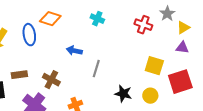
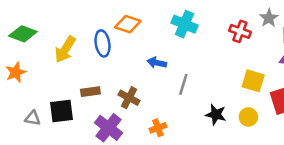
cyan cross: (97, 19) -> (184, 24), size x1.5

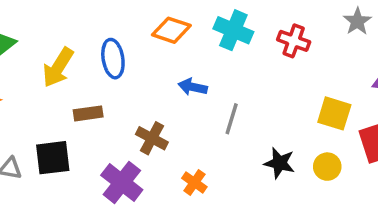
orange diamond: (128, 24) -> (171, 30), moved
red cross: (240, 31) -> (294, 41), moved
brown rectangle: (90, 92) -> (88, 113), moved
orange cross: (158, 128) -> (194, 183), turned -35

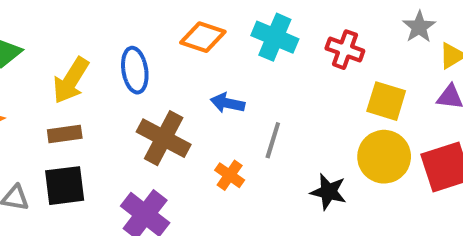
brown rectangle: (88, 113) -> (65, 134), moved
yellow square: (334, 113) -> (386, 101), moved
brown cross: (152, 138) -> (164, 138), moved, size x1.4
yellow circle: (327, 167) -> (384, 157), moved, size x1.6
orange cross: (194, 183) -> (230, 175), moved

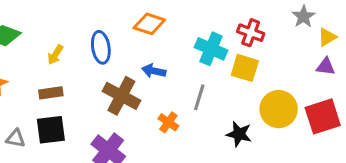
cyan cross: (275, 37) -> (211, 49), moved
yellow arrow: (71, 80) -> (55, 55), size x0.6
yellow square: (386, 101) -> (245, 68), moved
blue arrow: (228, 103) -> (154, 71), moved

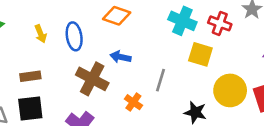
red cross: (251, 33) -> (220, 23), moved
cyan cross: (211, 49) -> (182, 21), moved
yellow arrow: (55, 55) -> (41, 34), moved, turned -54

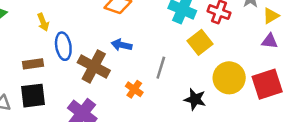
blue ellipse: (74, 36) -> (63, 46), moved
yellow square: (200, 54) -> (200, 42), turned 35

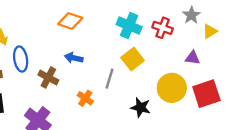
purple triangle: (270, 41) -> (193, 58), moved
yellow square: (200, 42) -> (133, 59), moved
brown cross: (94, 66) -> (48, 77), size x0.7

